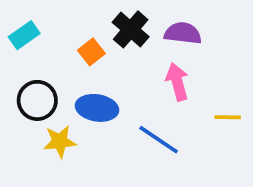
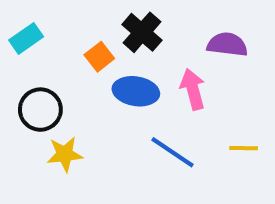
purple semicircle: (183, 33) -> (227, 45), moved
blue ellipse: (97, 108) -> (136, 91), moved
yellow line: (228, 117) -> (244, 148), moved

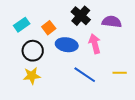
black cross: (142, 32) -> (81, 16), moved
cyan rectangle: (26, 38) -> (22, 25), moved
black circle: (40, 110) -> (33, 51), moved

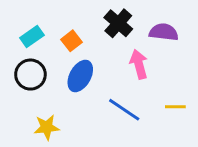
blue ellipse: (67, 45) -> (80, 76), moved, turned -70
black circle: (33, 51) -> (30, 75), moved
yellow star: (32, 76) -> (47, 127), moved

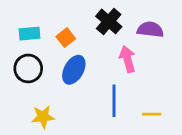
cyan rectangle: (32, 36) -> (30, 34), turned 30
yellow line: (175, 107) -> (152, 114), moved
blue line: (124, 110) -> (114, 101), turned 56

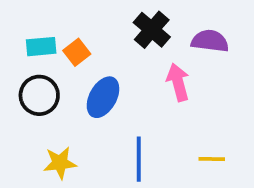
orange square: (66, 38) -> (77, 52), moved
blue line: (114, 101) -> (139, 159), moved

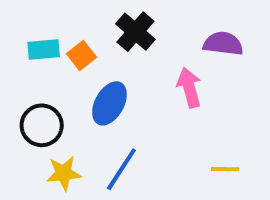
black cross: (152, 30) -> (135, 32), moved
black circle: (39, 95) -> (42, 125), moved
blue line: (139, 159) -> (121, 169), moved, turned 33

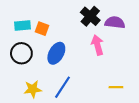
black cross: (135, 32) -> (90, 16), moved
orange square: (82, 56) -> (42, 29), turned -32
black circle: (42, 125) -> (21, 53), moved

